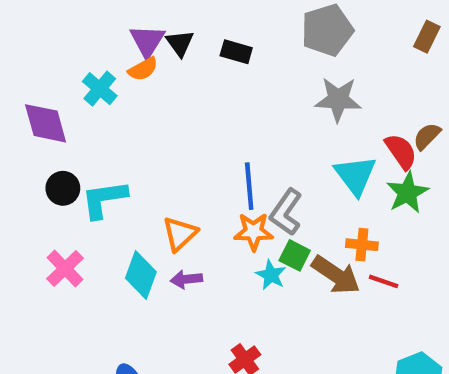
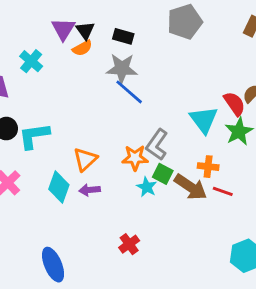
orange semicircle: (143, 69) -> (82, 48), moved
gray star: (338, 99) -> (122, 69), moved
blue line: (249, 186) -> (129, 92), moved, turned -44

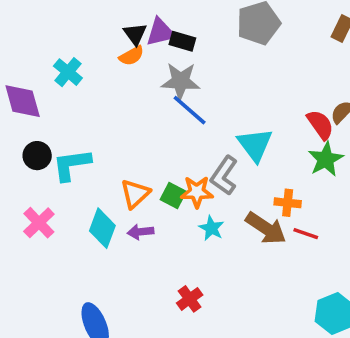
purple triangle: (63, 29) -> (161, 32), moved, turned 45
cyan triangle: (204, 120) -> (255, 145), moved
green square: (163, 174) -> (173, 196), moved

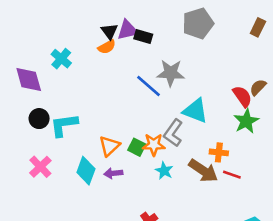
gray star: (180, 81) -> (171, 73), moved
cyan triangle: (255, 145) -> (195, 111), turned -32

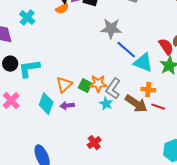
blue line: (149, 86) -> (126, 50), moved
cyan triangle: (195, 111) -> (143, 63), moved
gray L-shape: (173, 133) -> (113, 89), moved

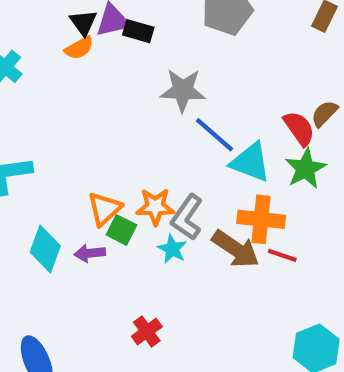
orange triangle: (64, 85) -> (104, 209), moved
green square: (85, 86) -> (121, 230), moved
orange cross: (148, 90) -> (261, 219), size x1.5

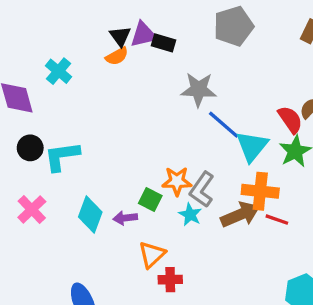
cyan triangle: (250, 162) -> (252, 146), turned 48
orange triangle: (104, 209) -> (152, 255), moved
brown arrow: (236, 249) -> (240, 215), turned -57
red cross: (147, 331) -> (170, 280), turned 35

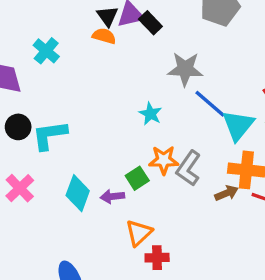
black rectangle: (164, 43) -> (150, 23), turned 30
orange semicircle: (117, 56) -> (104, 36), turned -135
green square: (150, 200) -> (137, 178), turned 30
cyan star: (190, 215) -> (150, 114), moved
brown arrow: (240, 215) -> (227, 193), size x0.6

